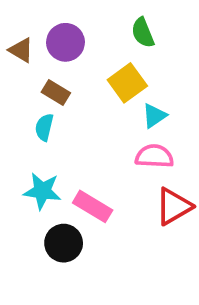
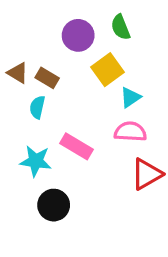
purple circle: (65, 42) -> (78, 35), moved
brown triangle: (21, 50) -> (18, 73), moved
pink rectangle: (93, 206) -> (76, 146), moved

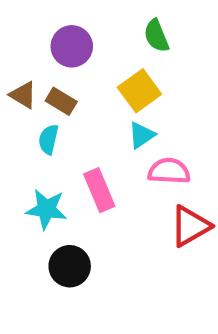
purple circle: (78, 35) -> (72, 46), moved
cyan triangle: (130, 97) -> (142, 135), moved
pink rectangle: (76, 146) -> (99, 190), turned 36

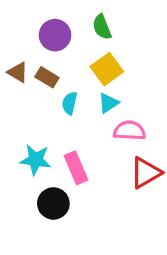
green semicircle: (156, 36) -> (102, 27), moved
cyan semicircle: (49, 139) -> (70, 103), moved
pink rectangle: (99, 190) -> (76, 168), moved

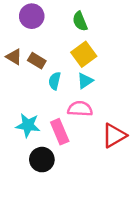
purple circle: (55, 35) -> (32, 16), moved
pink semicircle: (129, 131) -> (80, 109), moved

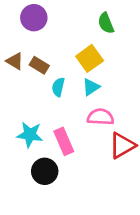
green semicircle: (80, 21) -> (106, 23), moved
pink semicircle: (80, 109) -> (100, 117), moved

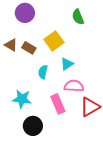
yellow square: (90, 58) -> (54, 41), moved
cyan semicircle: (58, 87) -> (43, 72), moved
pink rectangle: (64, 141) -> (58, 104), moved

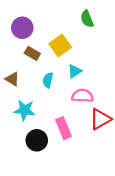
purple circle: (25, 13) -> (22, 28), moved
brown triangle: (11, 45) -> (12, 79), moved
pink rectangle: (58, 104) -> (64, 128), moved

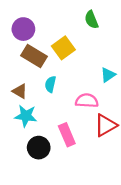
brown rectangle: (32, 53) -> (34, 56), size x1.5
cyan triangle: (75, 71) -> (108, 75), moved
brown triangle: (12, 79) -> (20, 91), moved

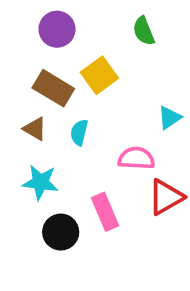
purple circle: (23, 29) -> (57, 29), moved
brown triangle: (20, 91) -> (35, 129), moved

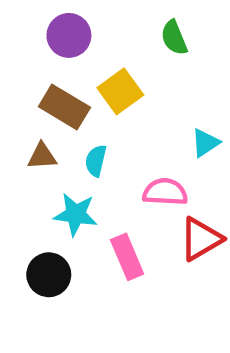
brown triangle: (35, 129) -> (42, 156), turned -35
cyan star: (40, 182) -> (76, 214), moved
black circle: (61, 232) -> (49, 275), moved

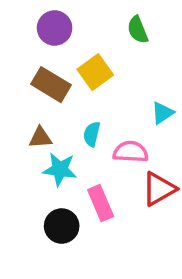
brown triangle: (42, 156) -> (40, 138), moved
cyan semicircle: (96, 161) -> (92, 134), moved
black circle: (49, 275) -> (62, 226), moved

